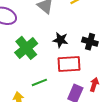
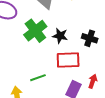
green cross: (26, 48) -> (35, 31), moved

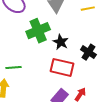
green line: (38, 78) -> (13, 67), moved

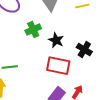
green cross: (38, 31) -> (33, 30), size x0.7

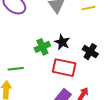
green cross: (33, 30) -> (42, 47), moved

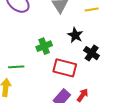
black star: (62, 42) -> (75, 35), moved

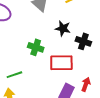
green cross: (44, 46) -> (36, 47), turned -35

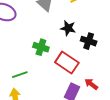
red rectangle: (61, 63) -> (67, 62), turned 35
red arrow: (86, 84) -> (91, 84), turned -72

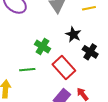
green line: (20, 75) -> (27, 70), moved

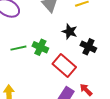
green line: (27, 70) -> (18, 48), moved

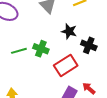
red rectangle: (64, 65) -> (66, 66), turned -70

